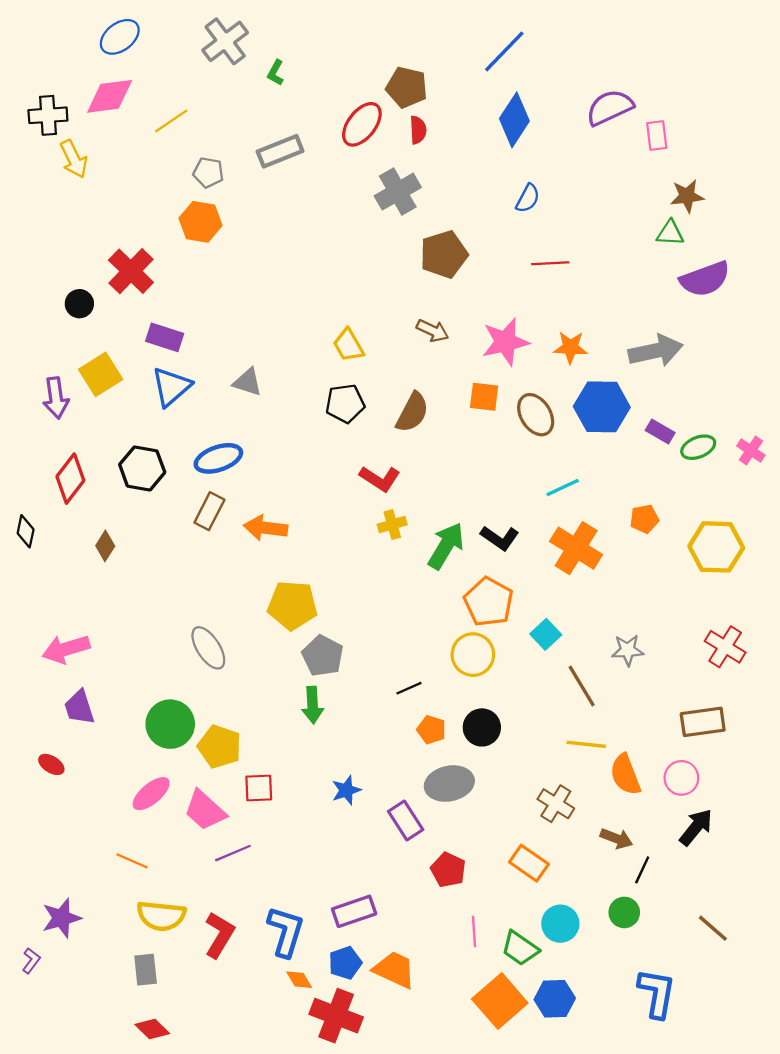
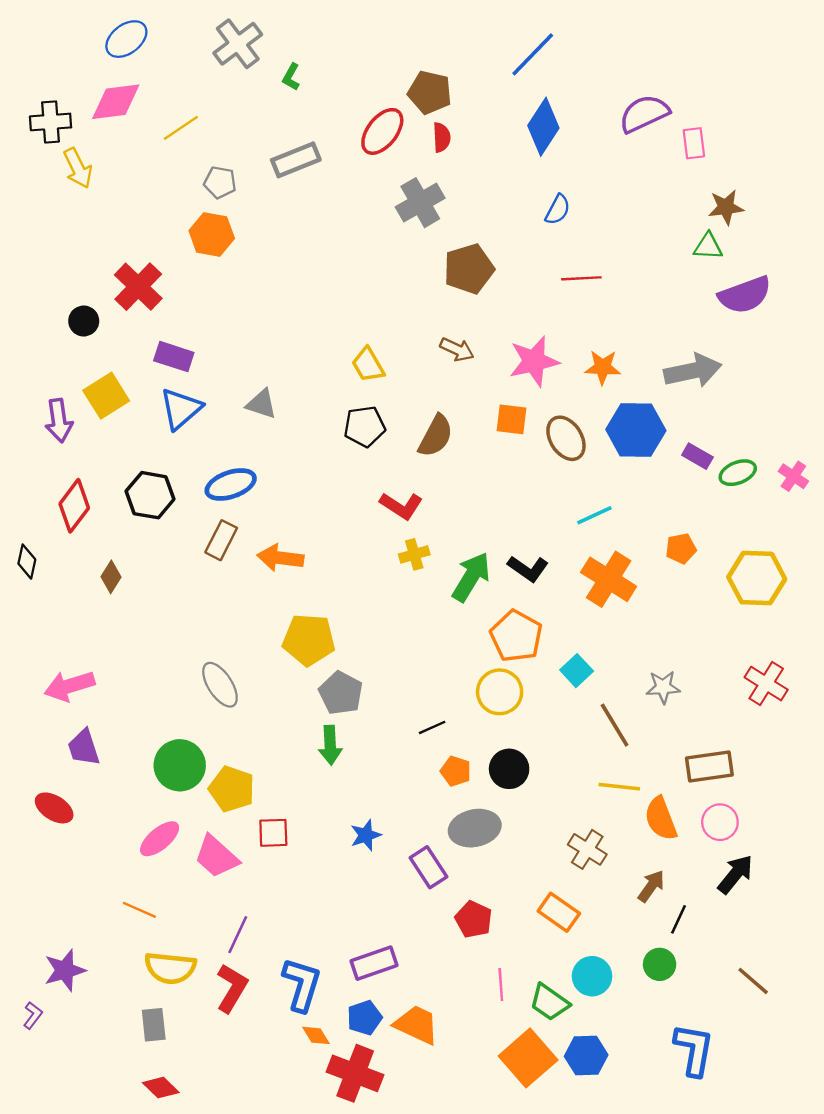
brown rectangle: (703, 722) -> (709, 766), moved
red ellipse: (51, 764) -> (54, 808), size x1.4
brown arrow: (616, 838) -> (651, 886), turned -76
purple line: (233, 853) -> (238, 935), moved, turned -42

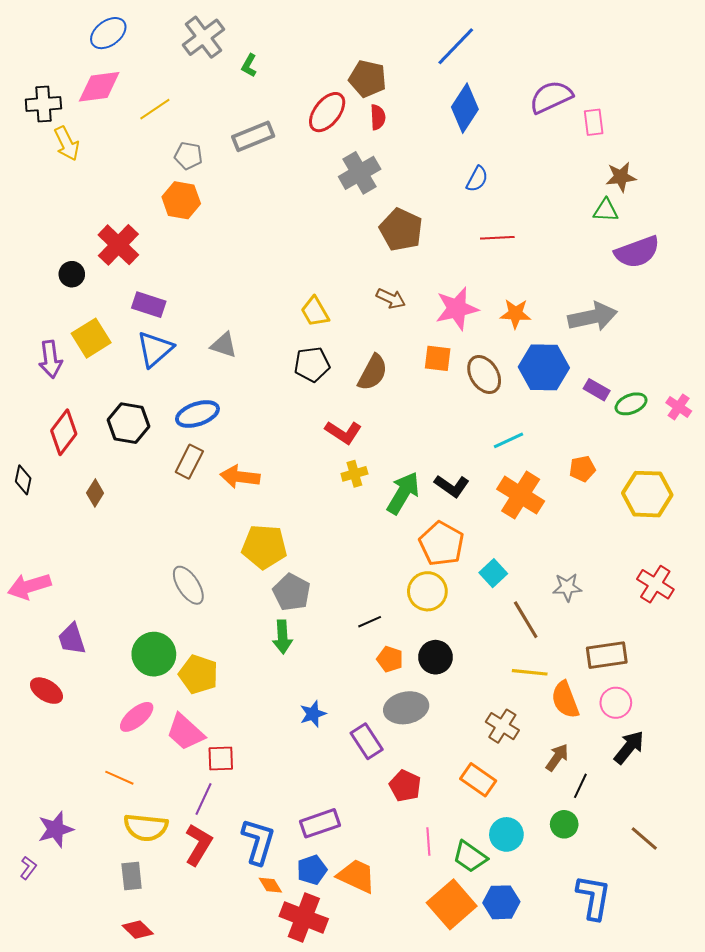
brown pentagon: (469, 269) -> (401, 230), turned -30
pink arrow: (70, 686) -> (29, 586), moved
red square: (273, 833) -> (221, 758), moved

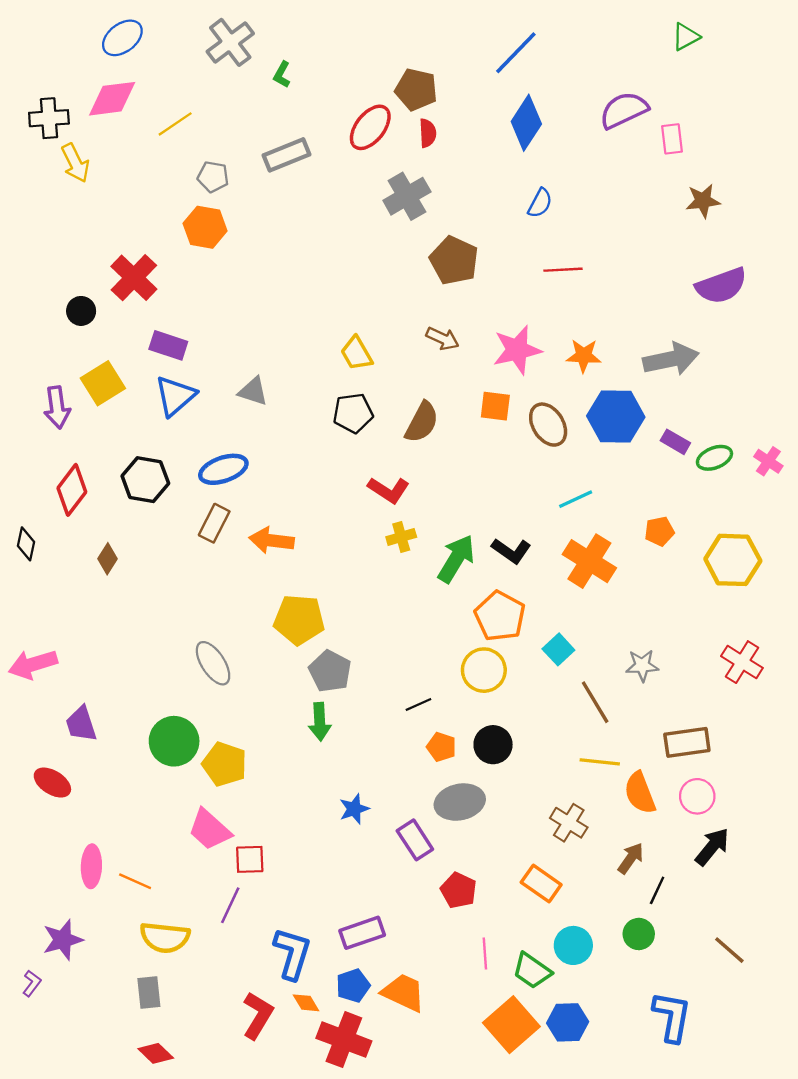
green triangle: (606, 210) -> (686, 37), moved, turned -32
pink ellipse: (137, 717) -> (91, 866), moved, turned -48
red L-shape: (198, 845) -> (258, 1015), moved

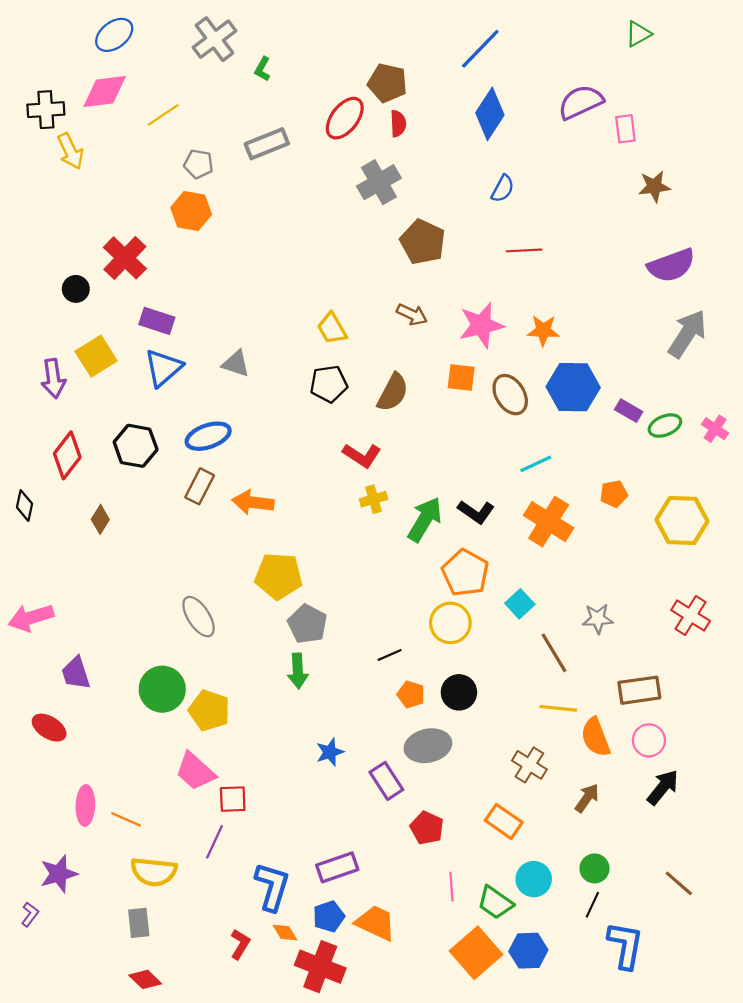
gray arrow: (671, 359) -> (687, 334), moved, turned -45
black line: (657, 890) -> (592, 905), moved
red L-shape: (258, 1015) -> (240, 944), size x0.7

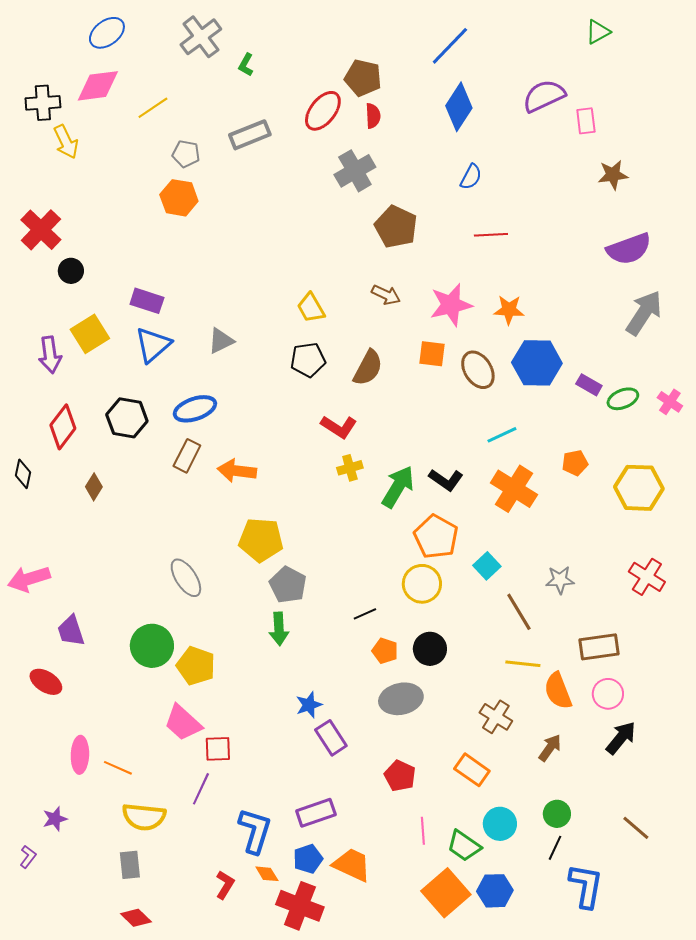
red cross: (125, 258) -> (41, 230), moved
gray triangle: (236, 364) -> (221, 341), turned -44
purple rectangle: (386, 781) -> (331, 738), moved
purple star: (59, 874) -> (55, 819), size x0.7

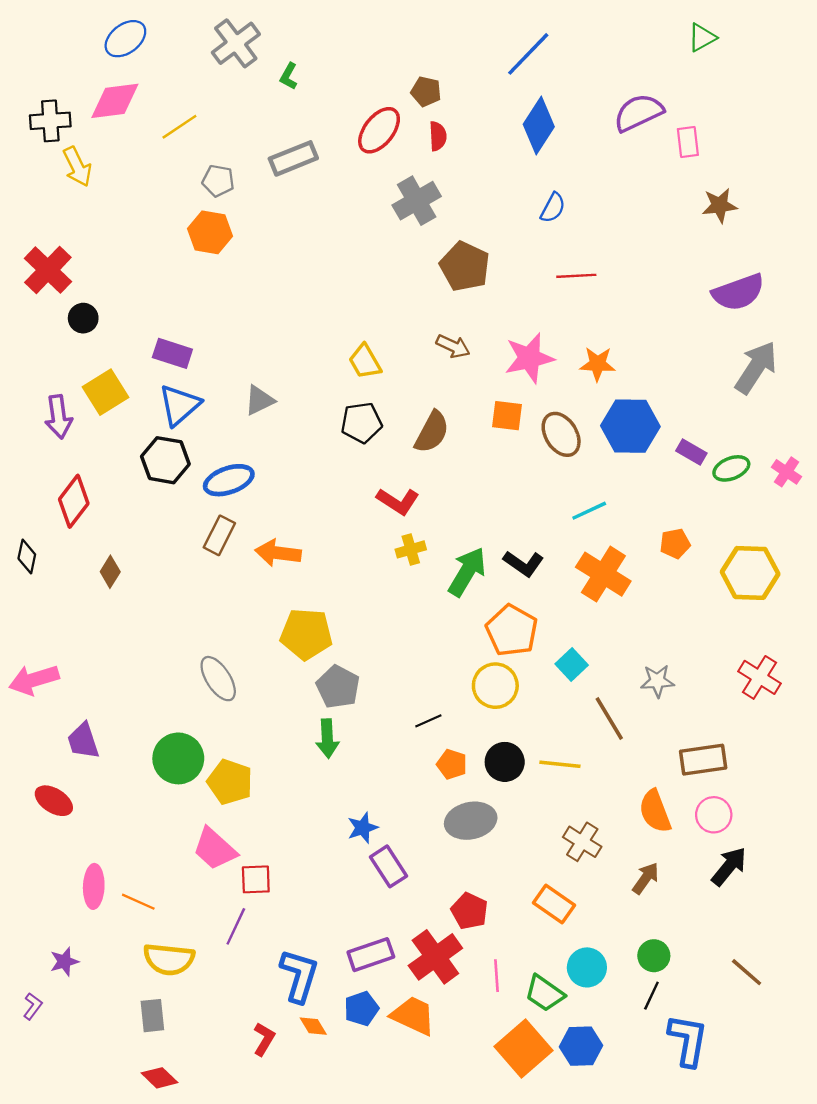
brown pentagon: (363, 78) -> (426, 91), size x0.7
black hexagon: (127, 418) -> (165, 460), moved
yellow line: (523, 664) -> (560, 764), moved
red cross: (300, 906) -> (435, 957), moved, turned 33

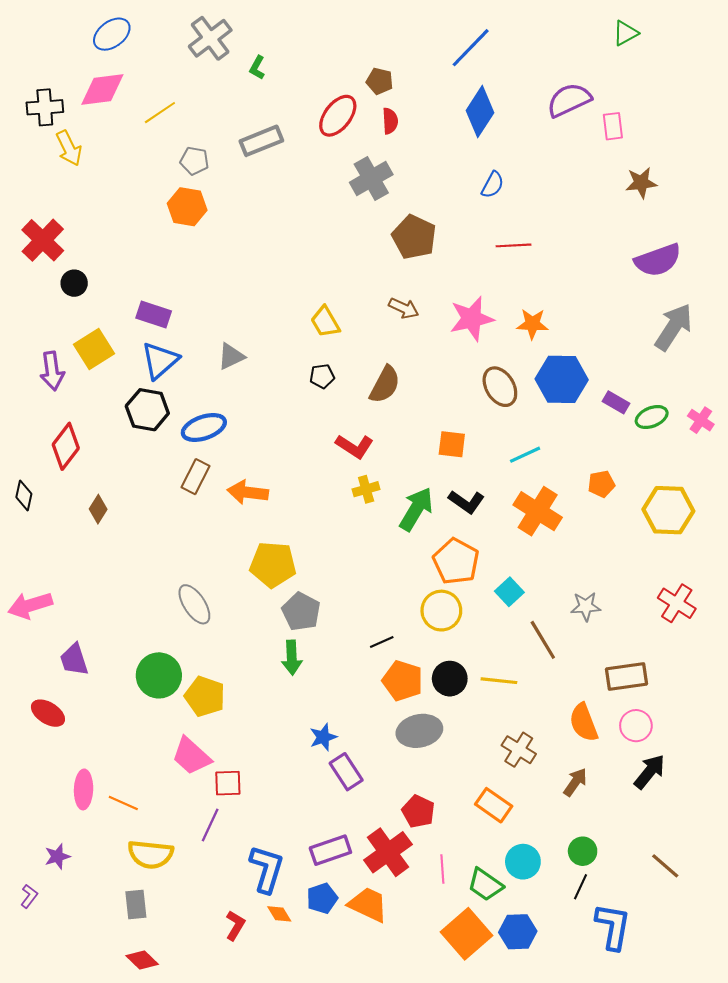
orange square: (507, 416) -> (452, 444), moved
black pentagon: (361, 423) -> (322, 376), size x0.7
orange pentagon: (452, 764) -> (403, 681), size x1.5

